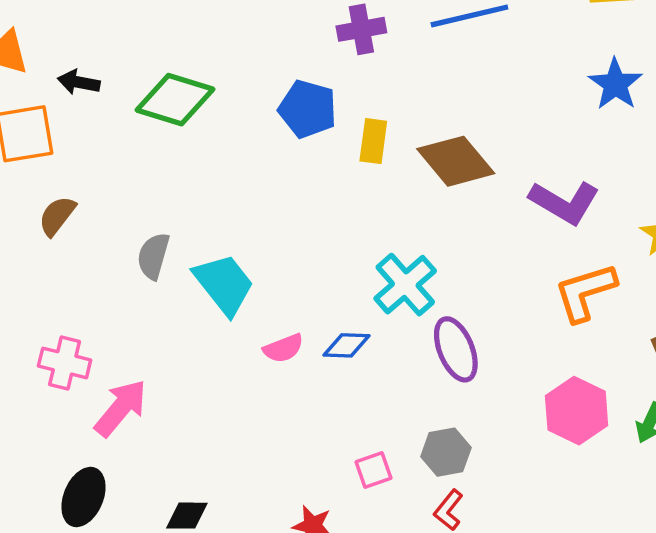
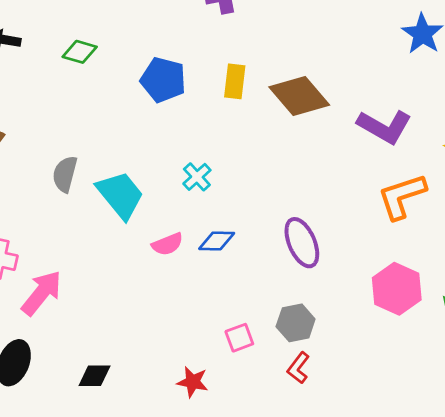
green diamond: (175, 100) -> (80, 52), size x0.6
blue pentagon: (308, 109) -> (163, 80), moved
cyan cross: (405, 285) -> (197, 177), moved, size x0.6

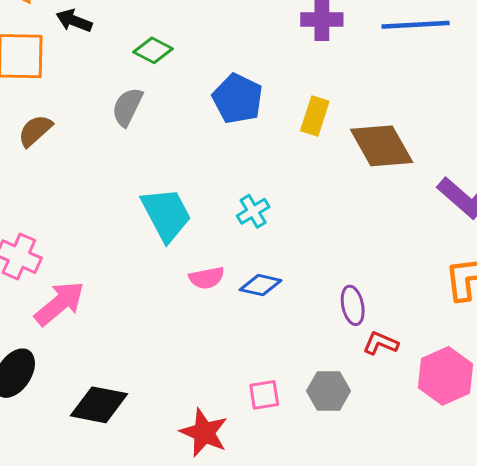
gray semicircle: (65, 174) -> (127, 107), moved
purple ellipse: (302, 243) -> (353, 305), size x0.7
red L-shape: (298, 368) -> (381, 343), moved, turned 64
black diamond: (95, 376) -> (99, 405), size x1.5
red star: (193, 382) -> (204, 433), size x1.4

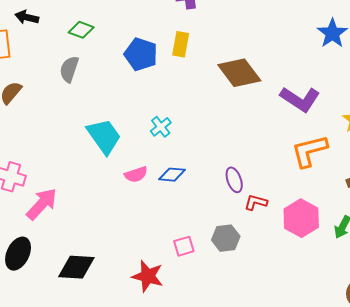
yellow rectangle: (315, 116) -> (181, 44), moved

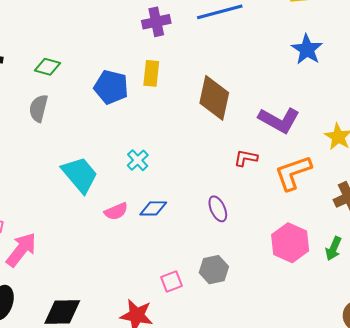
brown diamond: (239, 73) -> (214, 98), turned 54
red L-shape: (256, 202) -> (246, 158), moved

